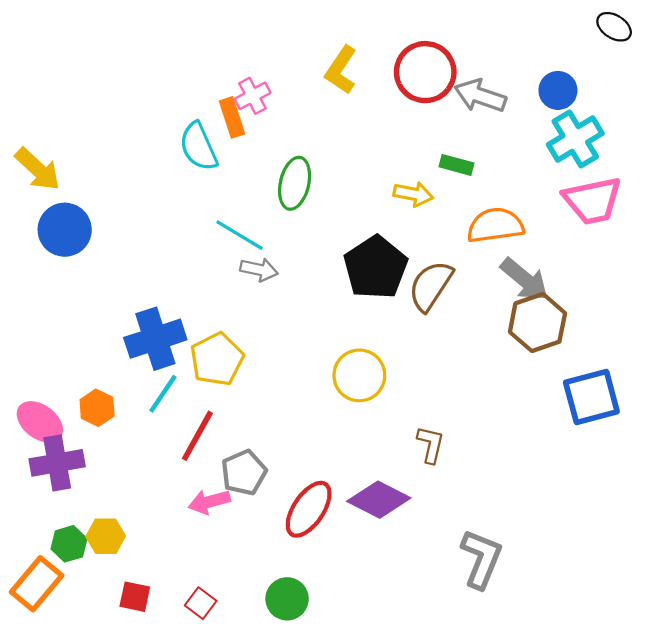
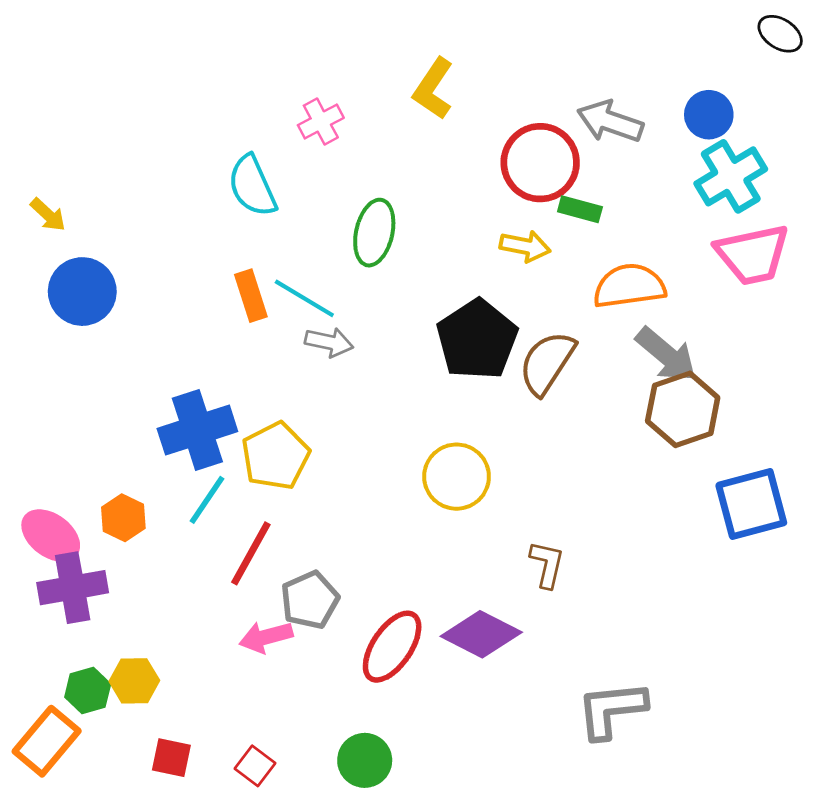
red circle: (425, 72) -> (540, 163), moved
orange rectangle: (232, 117) -> (251, 296), moved
yellow arrow: (38, 169) -> (48, 215), size x0.6
gray L-shape: (481, 559) -> (611, 710), turned -118

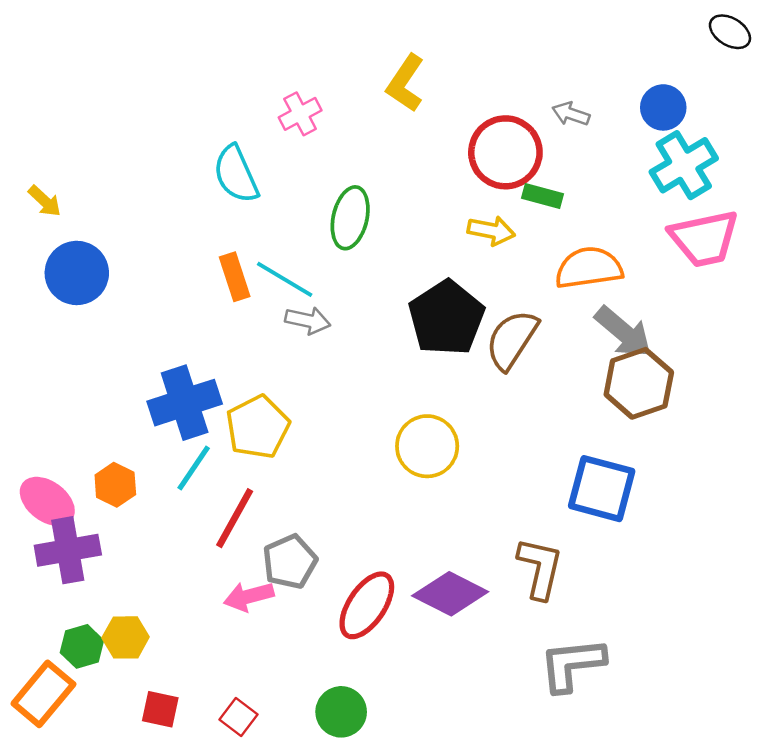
gray arrow: (610, 122) -> (571, 114), size x0.6
blue square: (751, 504) -> (602, 489), moved, turned 30
brown L-shape: (547, 564) -> (540, 568), moved, size x1.4

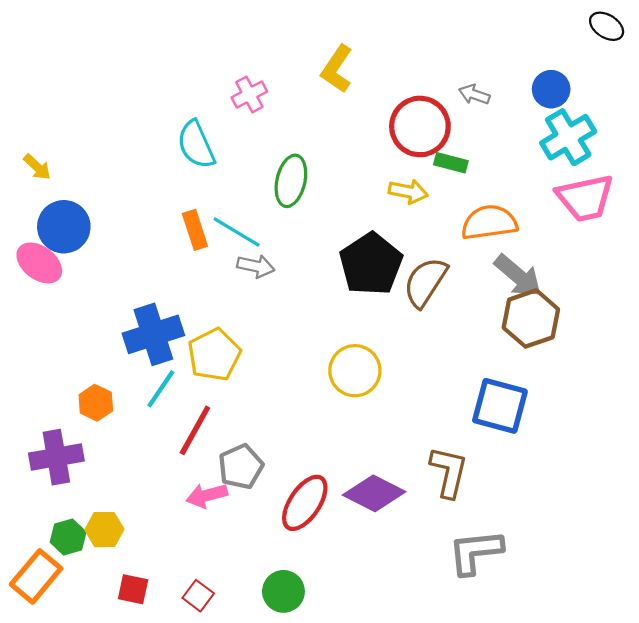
pink ellipse: (47, 501) -> (39, 263), moved

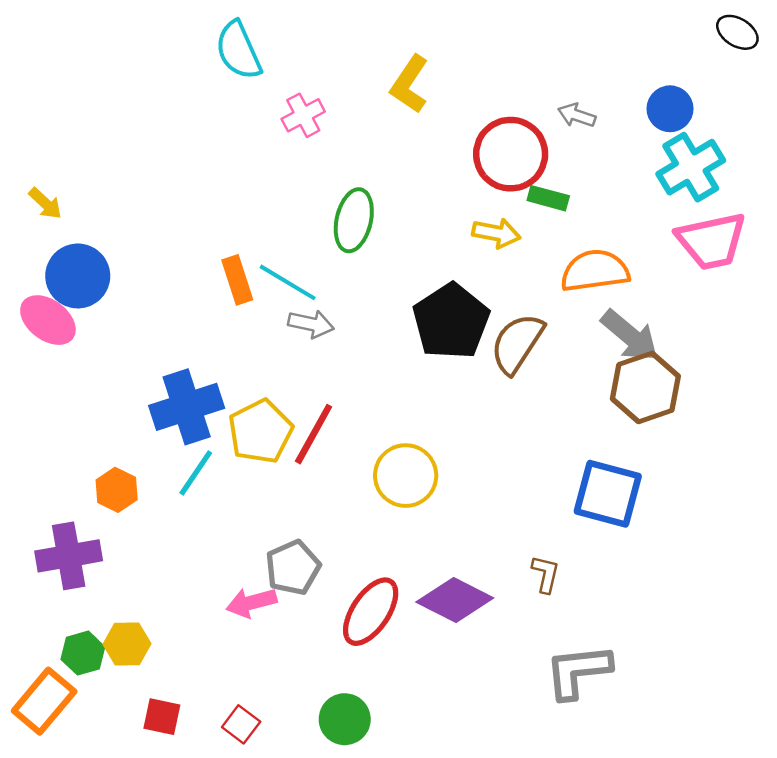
cyan semicircle: (196, 145) -> (238, 50), moved
yellow circle: (355, 371) -> (406, 476), moved
red line: (195, 430) -> (314, 434), moved
brown L-shape: (449, 472) -> (546, 574), size x0.6

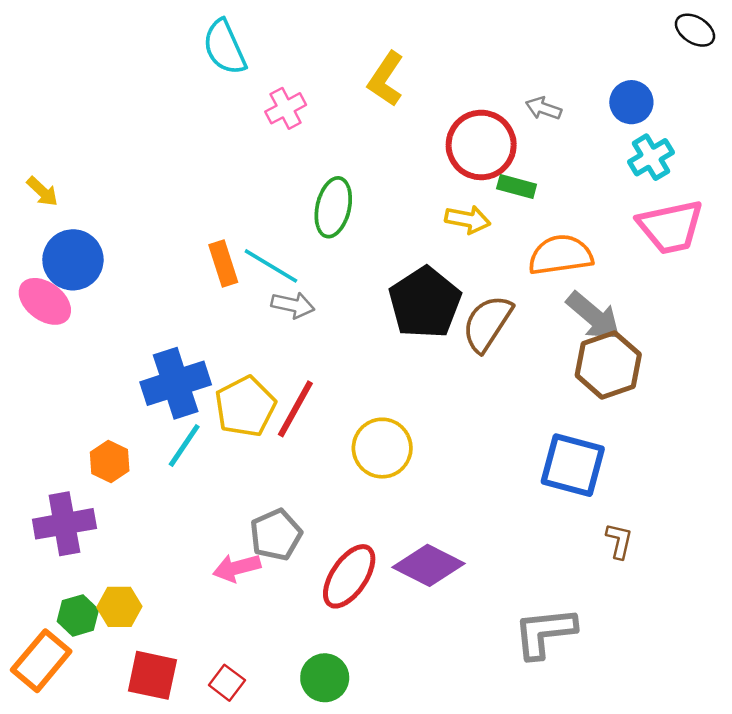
cyan cross: (691, 167) -> (651, 157), size x0.7
brown L-shape: (546, 574) -> (619, 541), moved
red square: (162, 717) -> (152, 675), size x1.4

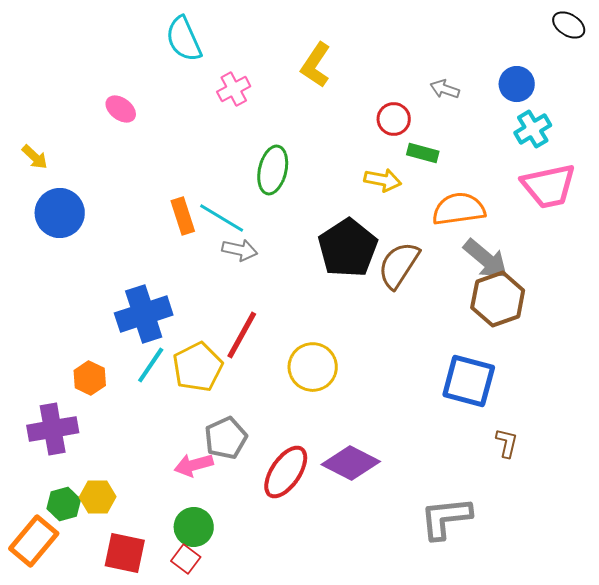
red circle: (481, 145) -> (394, 119), size x0.6
pink ellipse: (45, 301) -> (121, 109), moved, size x0.7
yellow pentagon: (245, 406) -> (198, 367), moved
green circle: (325, 678) -> (194, 527), moved

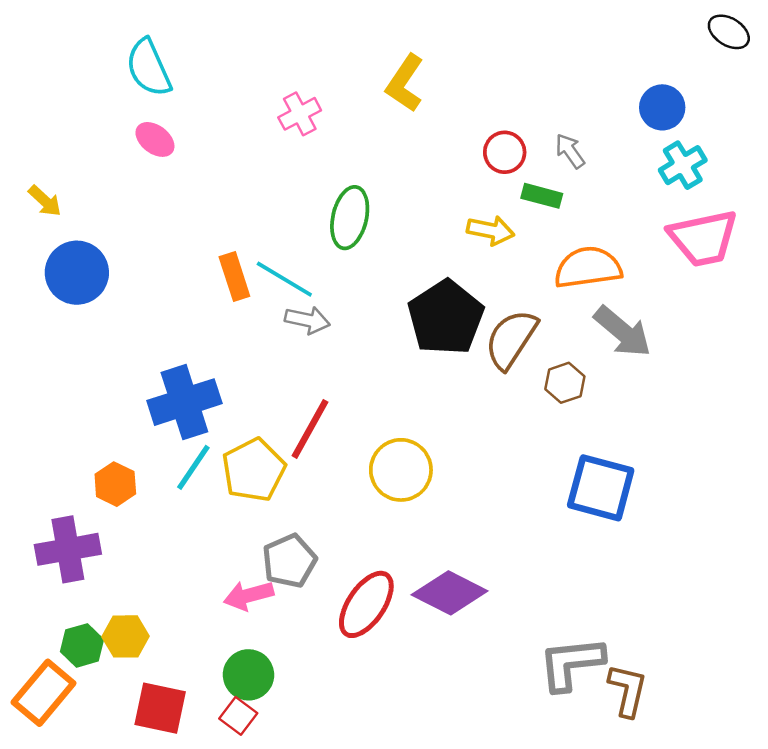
cyan semicircle: (184, 39) -> (149, 68), moved
gray arrow: (445, 89) -> (570, 151), moved, turned 36
brown hexagon: (498, 299) -> (565, 383), moved, size x0.6
brown L-shape: (507, 443) -> (628, 690), moved, size x1.4

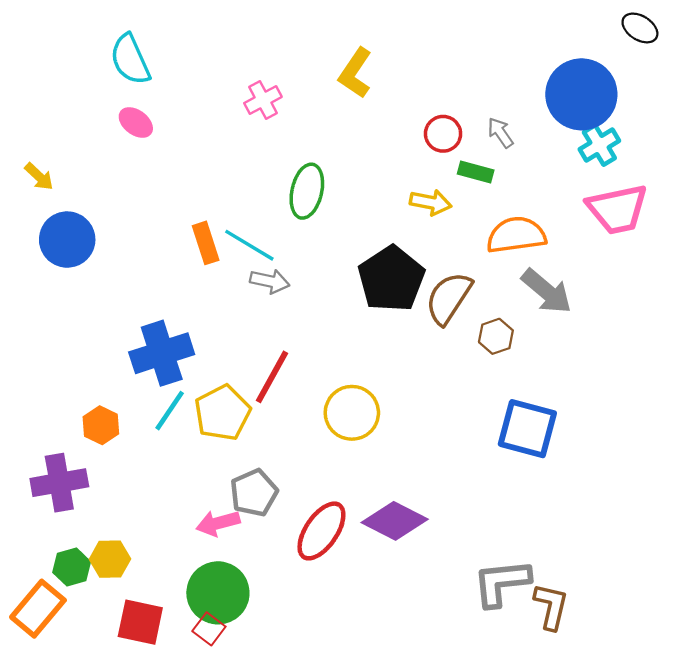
blue circle: (662, 107) -> (581, 94), size x1.8
green circle: (248, 675) -> (218, 593), size x1.4

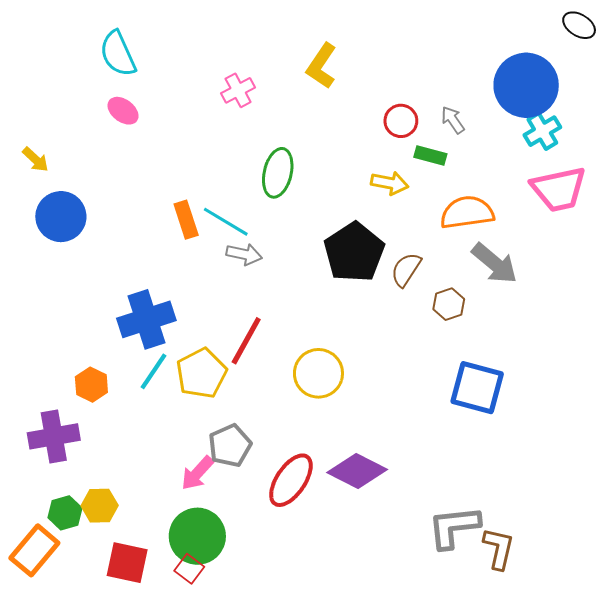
brown semicircle: (449, 298) -> (406, 270), size x0.7
pink arrow: (218, 523) -> (197, 473), turned -33

